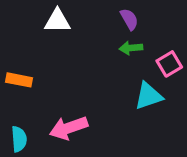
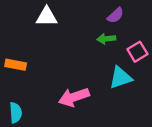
purple semicircle: (129, 19) -> (115, 15), moved, turned 78
pink arrow: (69, 128) -> (74, 97), moved

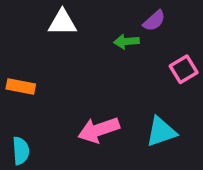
green arrow: (106, 39) -> (126, 41), moved
cyan triangle: (121, 78) -> (161, 132), moved

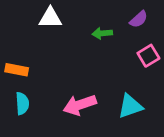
purple semicircle: (154, 21) -> (139, 19), moved
cyan semicircle: (21, 151) -> (22, 103), moved

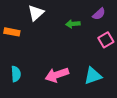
white triangle: (50, 18) -> (36, 13), turned -42
orange rectangle: (17, 70) -> (12, 32), moved

